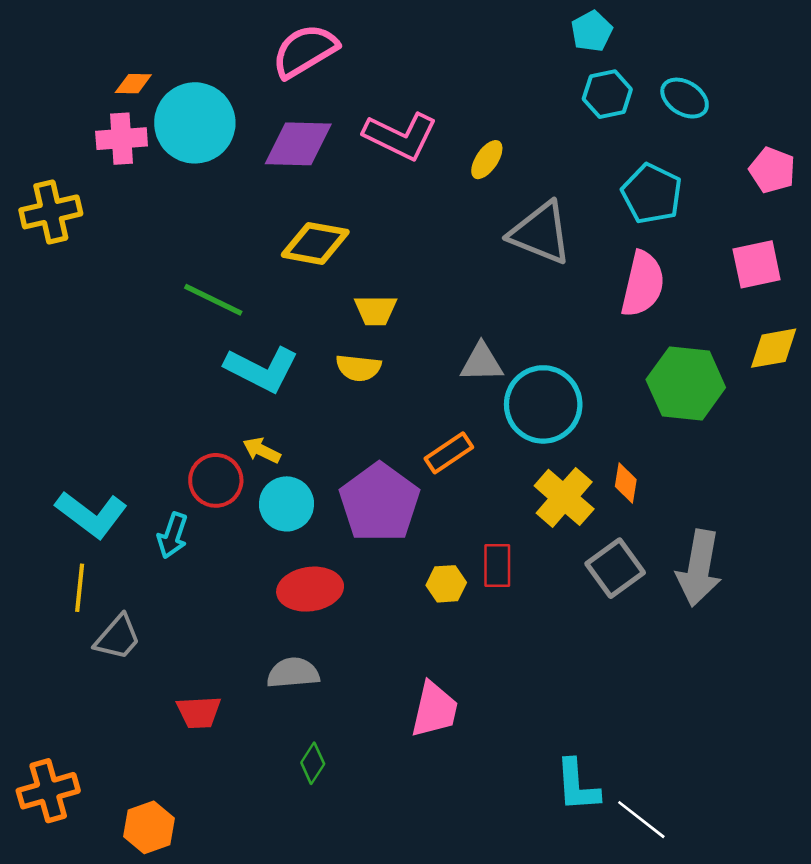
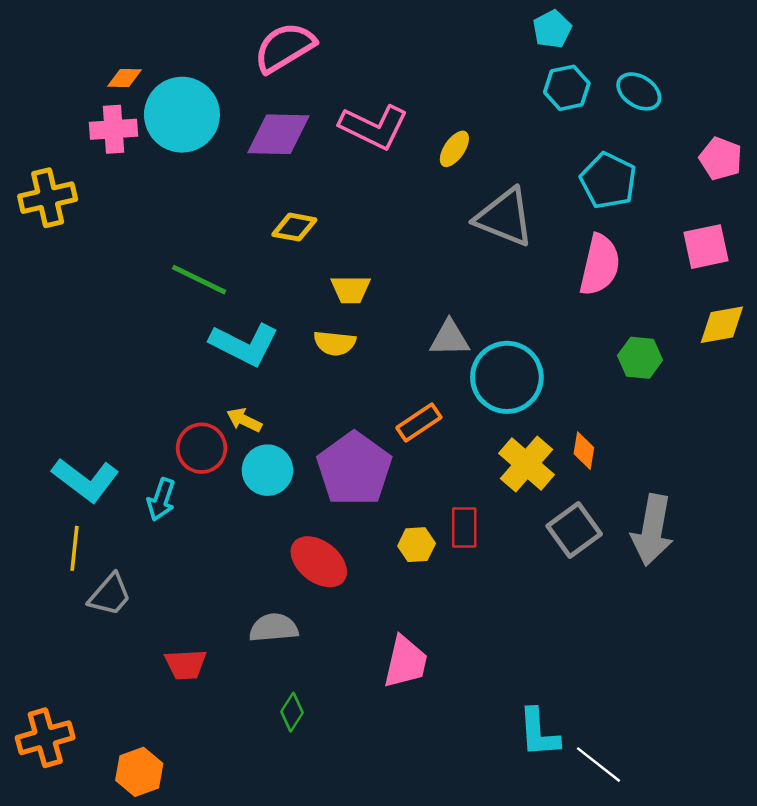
yellow diamond: (315, 243) -> (294, 227), size x0.7
green hexagon: (686, 383) -> (640, 358), size x0.6
red ellipse: (310, 589) -> (319, 562), moved, turned 46

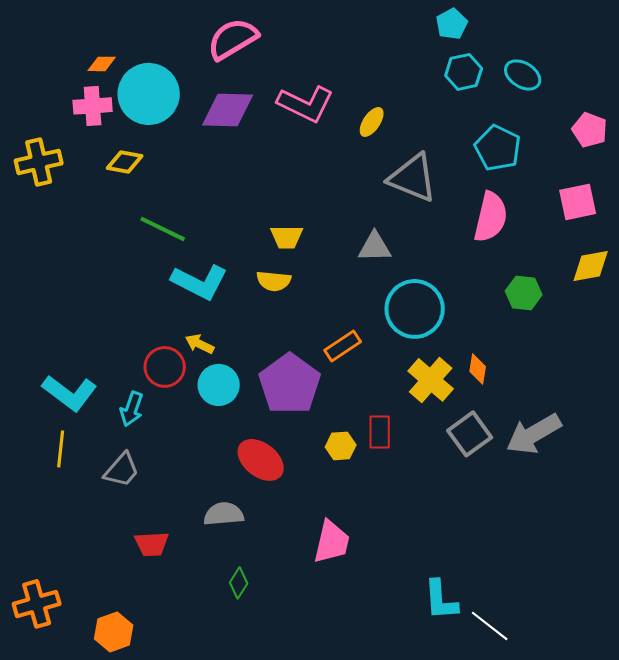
yellow diamond: (294, 227) -> (125, 162), moved
gray triangle: (449, 338) -> (375, 247), moved
gray arrow: (652, 530) -> (534, 434), turned 50
gray trapezoid: (110, 595) -> (122, 470), moved

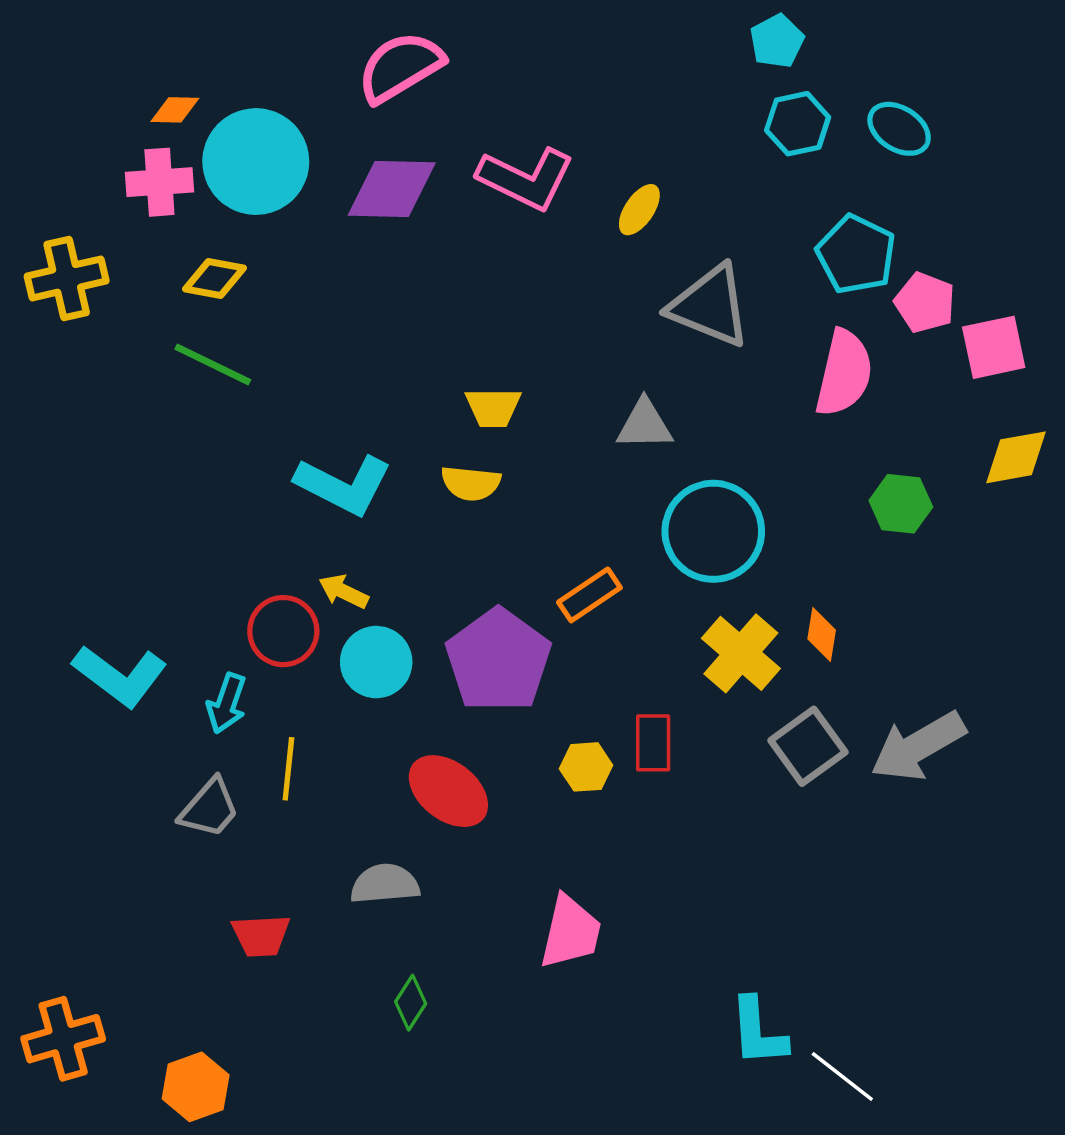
pink pentagon: (590, 130) -> (925, 303), moved
green line: (163, 229) -> (213, 364), moved
yellow line: (61, 449) -> (288, 769), moved

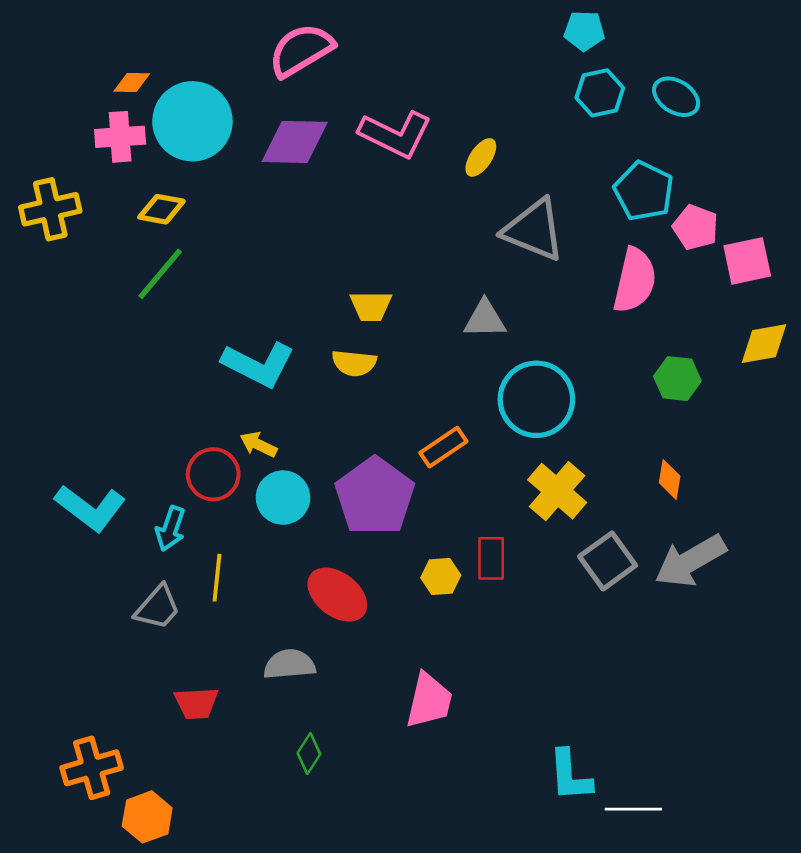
cyan pentagon: (777, 41) -> (584, 31), turned 30
green line: (213, 364) -> (160, 274), turned -76
orange diamond: (822, 635) -> (670, 479), moved
orange cross: (63, 1039) -> (92, 768), moved
white line: (842, 1077) -> (633, 809), turned -38

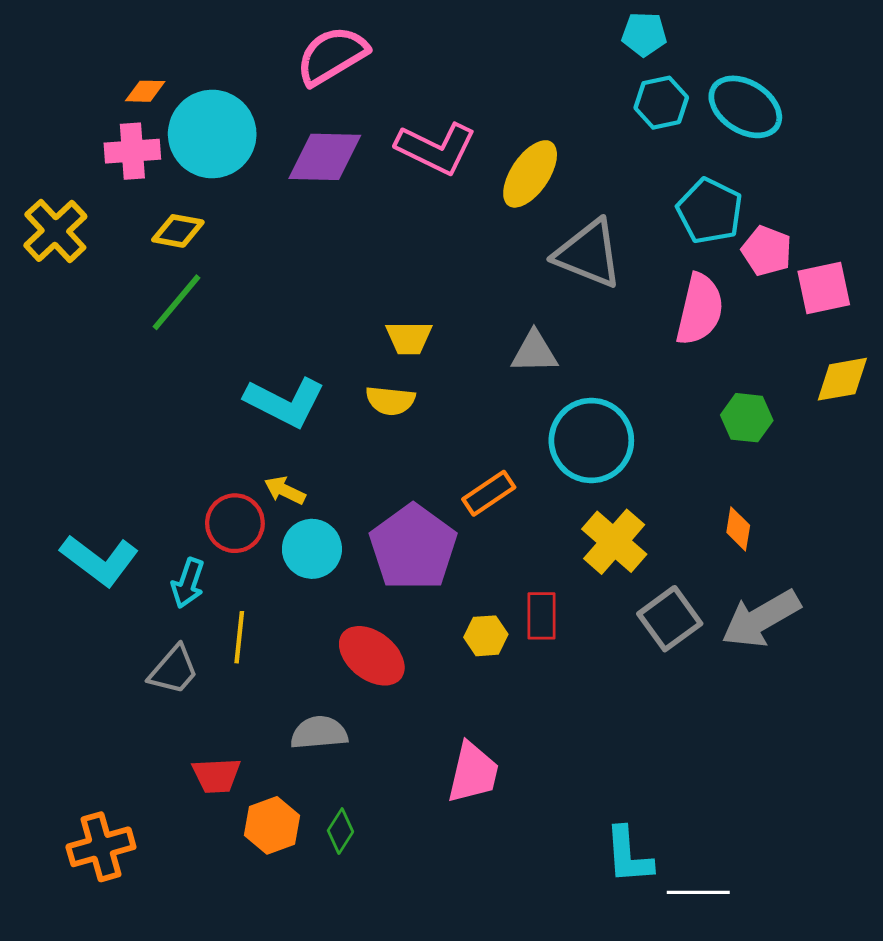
cyan ellipse: (676, 97) -> (745, 107), size x1.4
yellow ellipse: (481, 157) -> (530, 174), size x1.6
yellow cross: (50, 209) -> (55, 231), turned -30
orange hexagon: (147, 817) -> (272, 825), moved

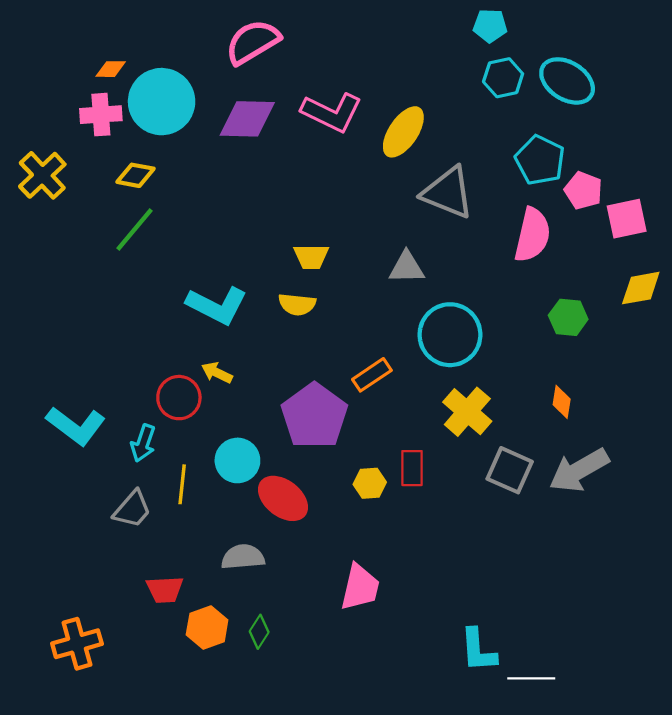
cyan circle: (312, 549) -> (237, 460), moved
gray square: (670, 619) -> (510, 470), turned -30

